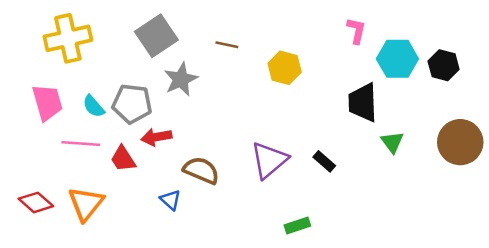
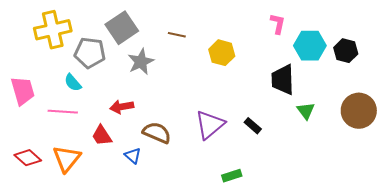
pink trapezoid: (47, 102) -> (23, 91), moved
gray pentagon: (132, 104) -> (90, 53), moved
red trapezoid: (123, 159) -> (102, 136), moved

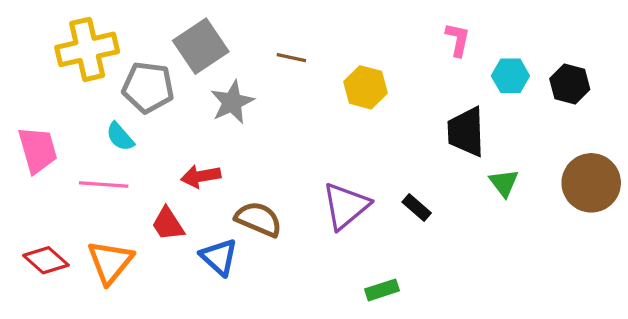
cyan hexagon: (310, 46) -> (510, 76), size x0.7
blue triangle: (133, 156) -> (219, 257), size x1.4

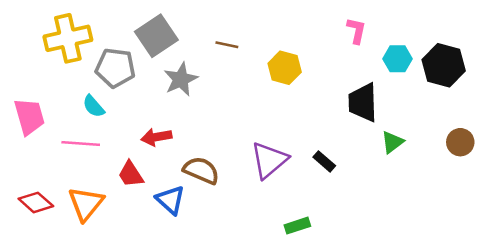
black hexagon: (570, 84) -> (444, 65), size x1.4
green triangle: (504, 183) -> (392, 142), turned 30
brown circle: (591, 183) -> (460, 142), size x0.6

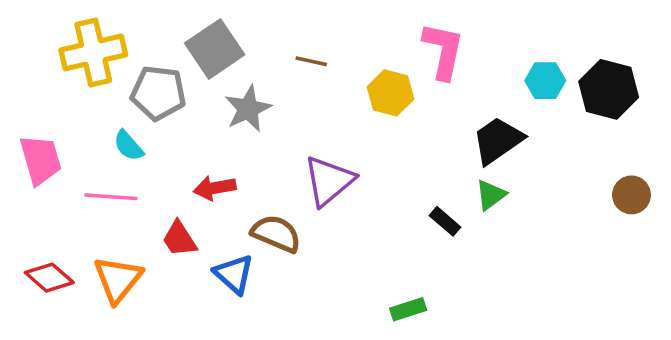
pink L-shape: (356, 31) -> (443, 51), moved, size x1.6
black trapezoid: (363, 102) -> (498, 140), turned 57
green triangle: (392, 142) -> (491, 195), moved
purple triangle: (269, 160) -> (329, 181), moved

